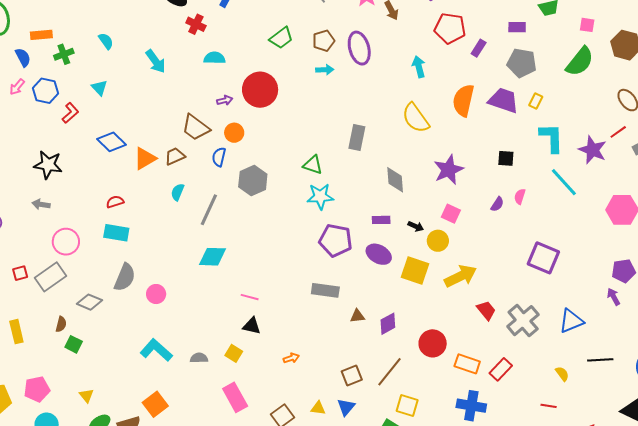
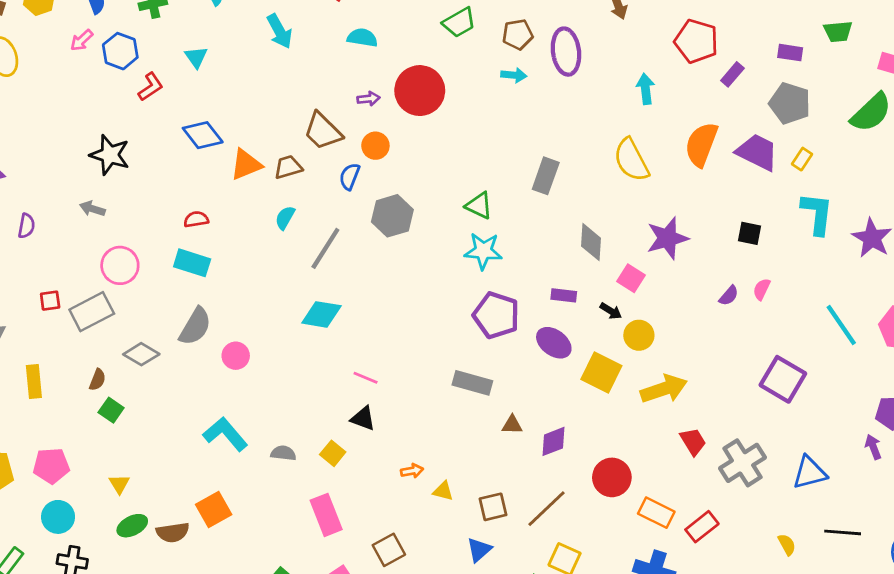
cyan line: (564, 182) -> (841, 325), moved
pink square: (451, 214) -> (631, 278), moved
yellow triangle: (318, 408) -> (443, 491), moved

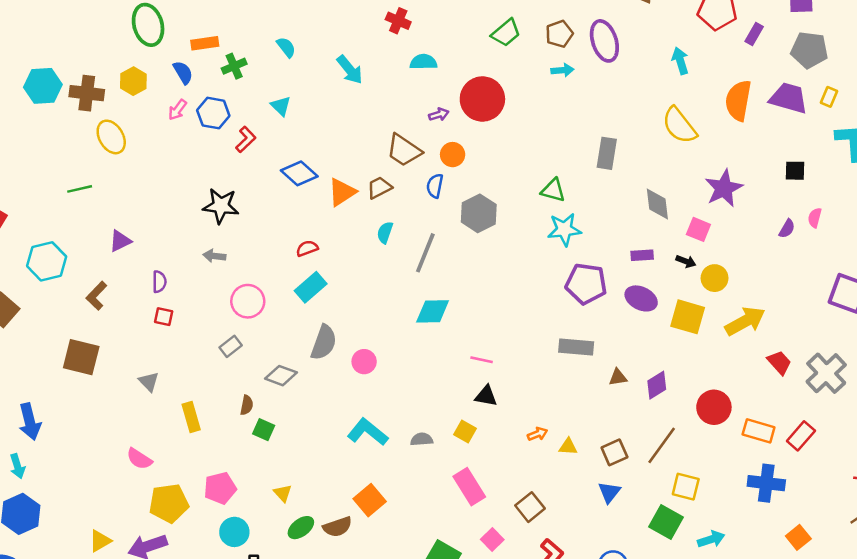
cyan rectangle: (192, 263) -> (311, 287), turned -48
red square: (50, 301) -> (164, 317), moved, turned 30
gray rectangle: (92, 312) -> (231, 346), size x0.6

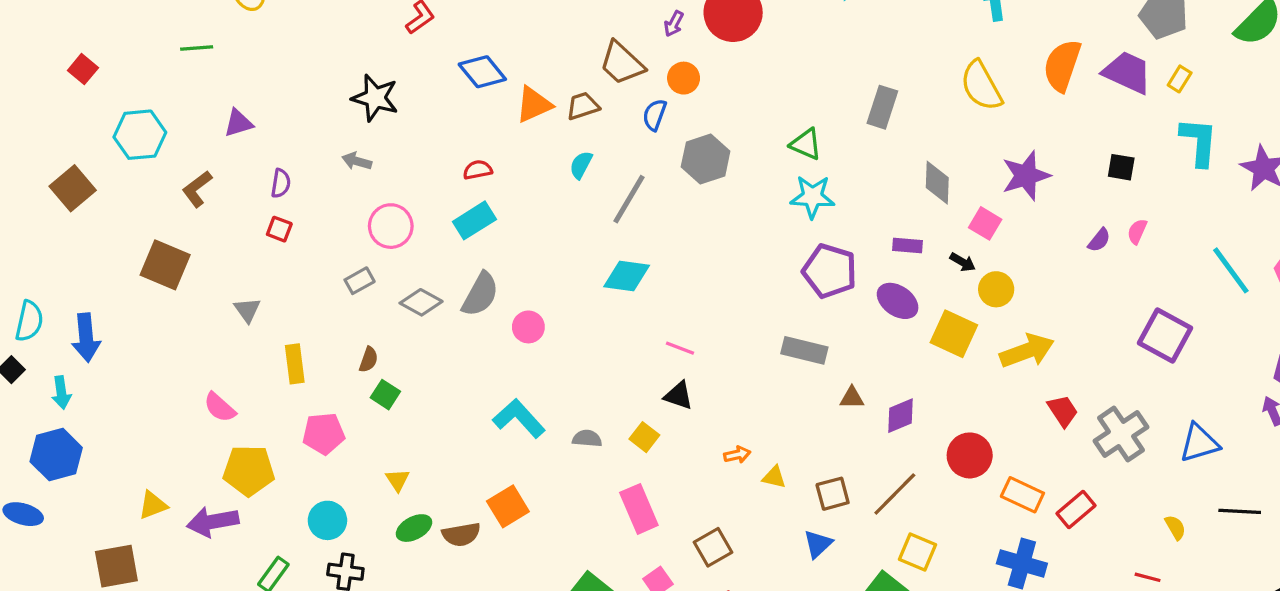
purple arrow: (439, 114) -> (674, 24), turned 126
gray diamond: (281, 376) -> (421, 302), moved
pink pentagon: (220, 488) -> (324, 433), moved

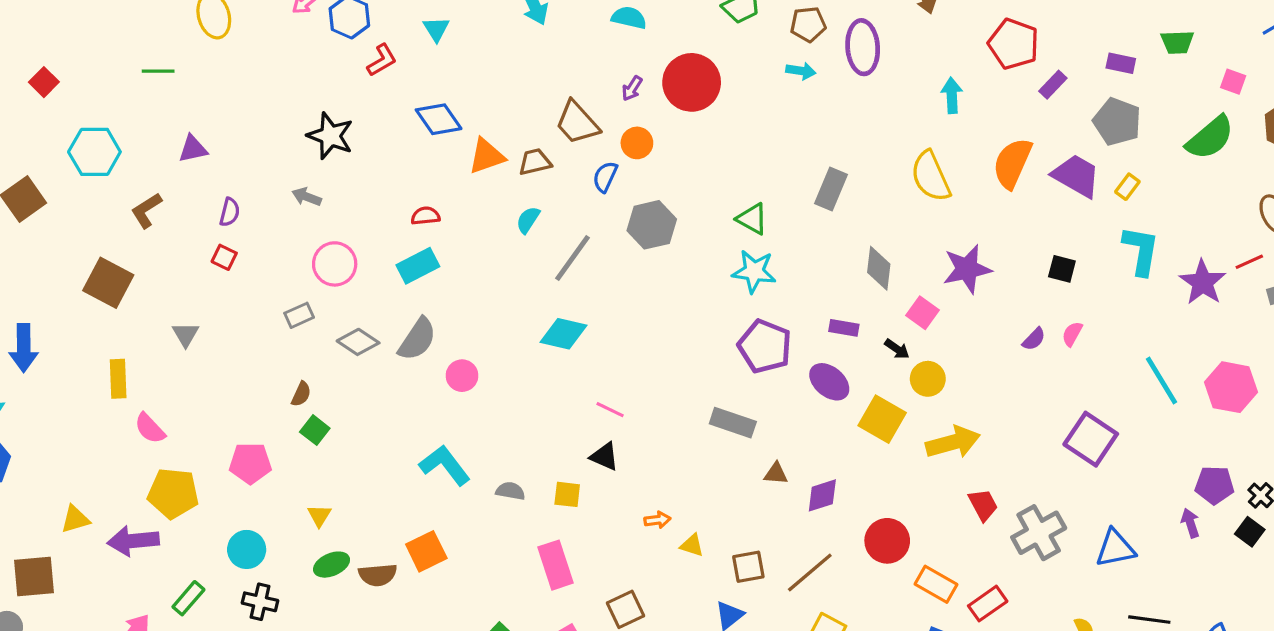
yellow rectangle: (295, 364) -> (118, 379), moved
yellow square: (644, 437) -> (567, 494), turned -36

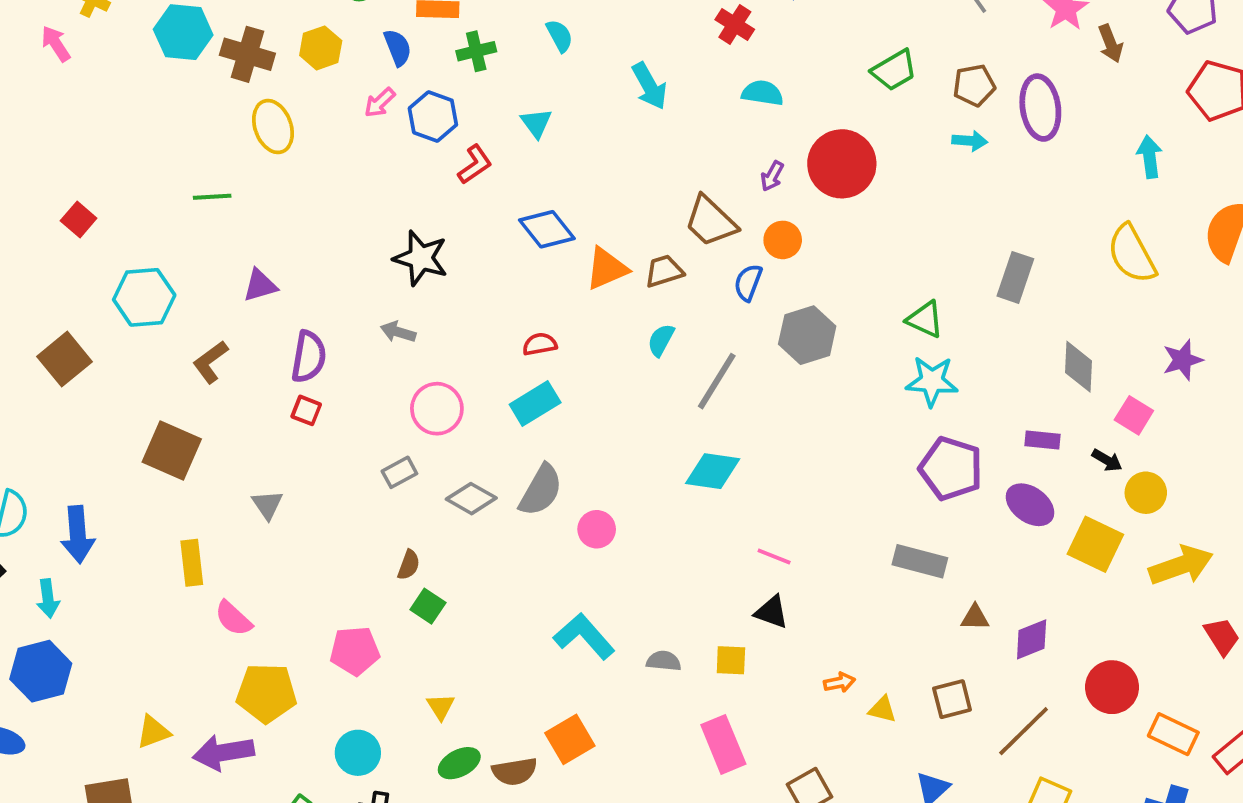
purple semicircle: (230, 212) -> (309, 357), size x1.5
purple star: (967, 269) -> (1183, 360), size x0.7
brown square: (748, 567) -> (952, 699), moved

